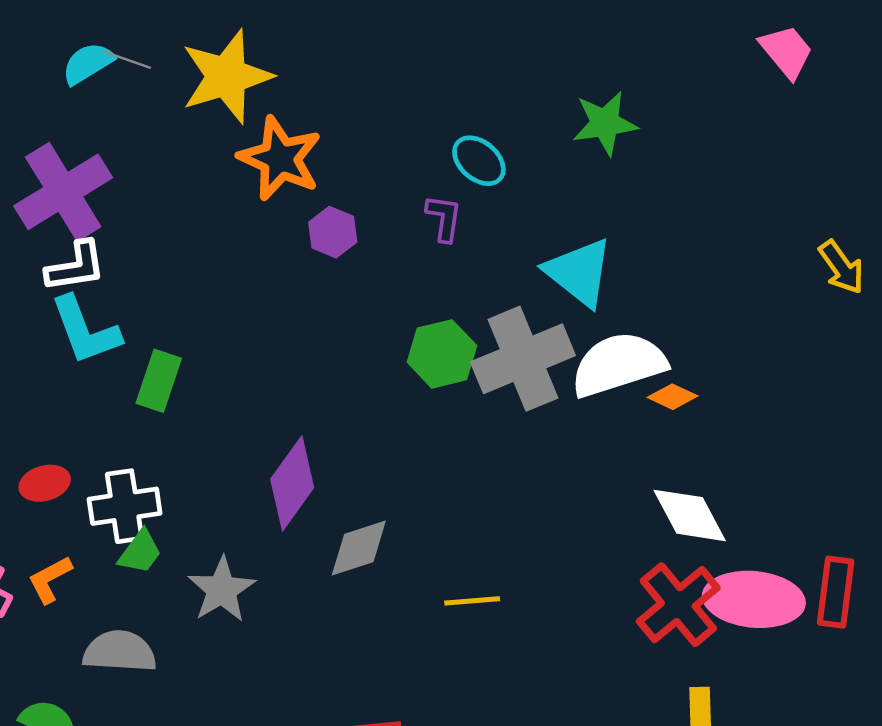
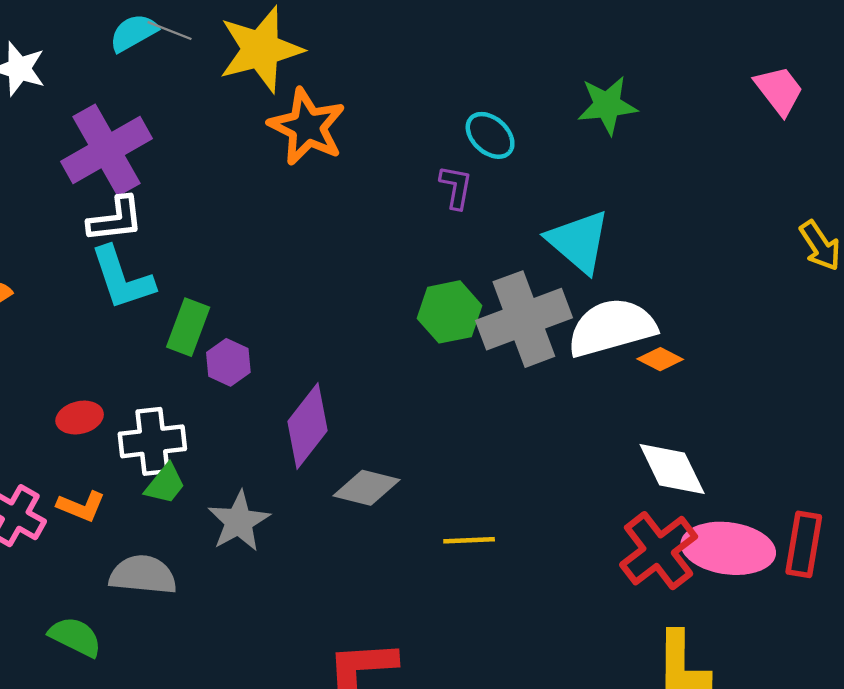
pink trapezoid: (786, 52) -> (779, 90), moved
purple hexagon: (333, 232) -> (228, 362), moved
gray diamond: (359, 548) -> (366, 488), turned 30
orange L-shape: (50, 579) -> (81, 506), turned -132

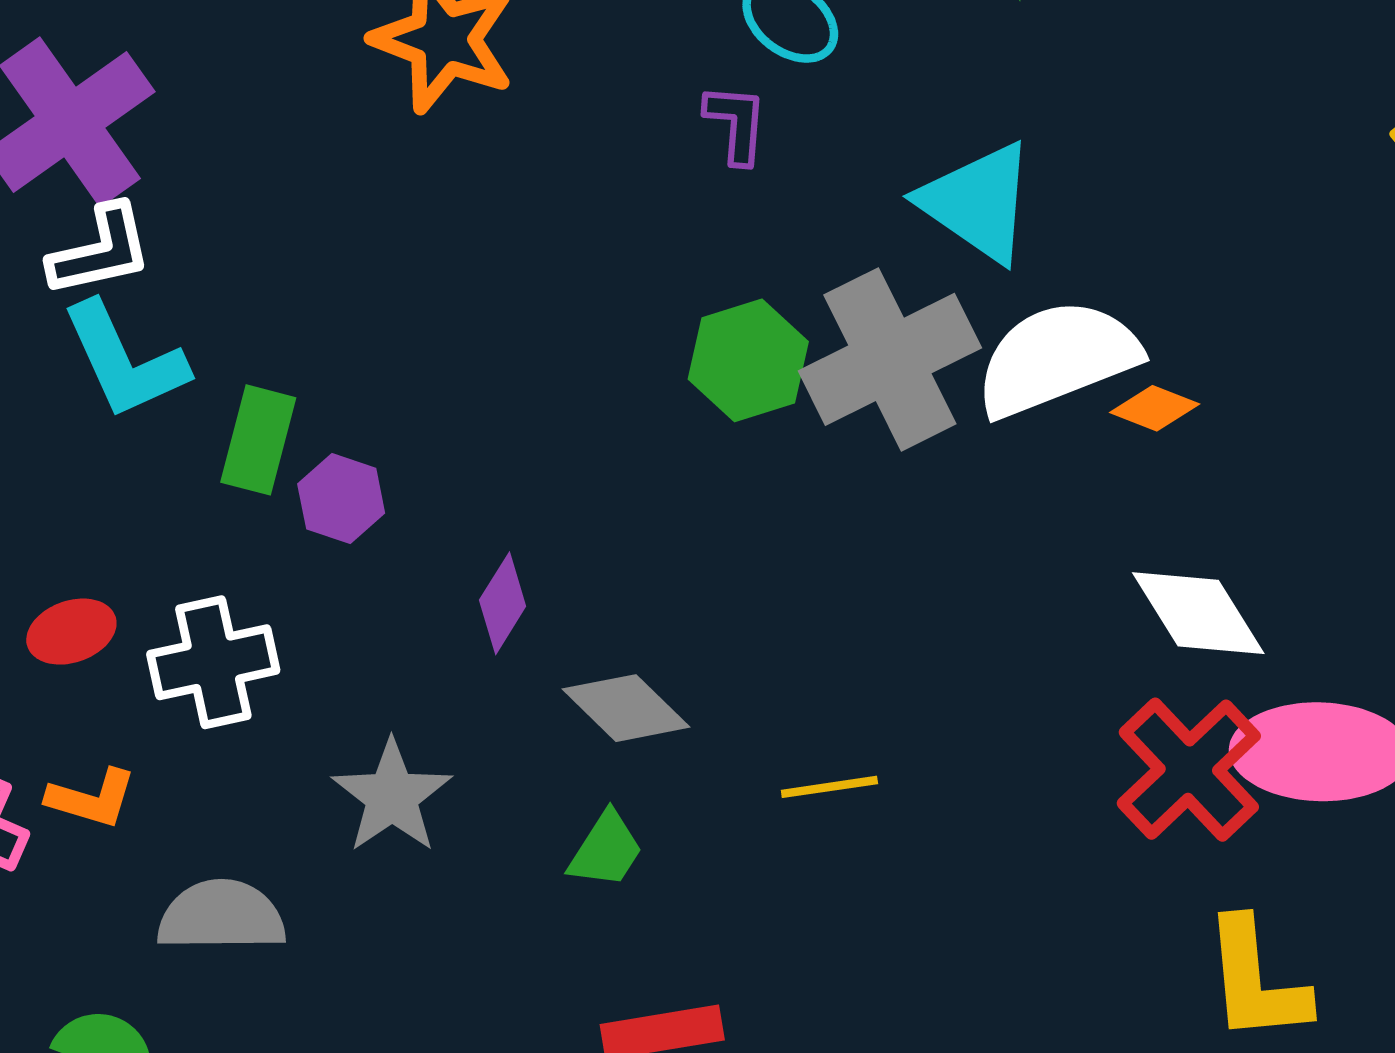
purple diamond: (307, 426) -> (503, 603), size x0.6
green trapezoid: (165, 484) -> (606, 850), moved
gray diamond: (366, 488) -> (626, 708), turned 36

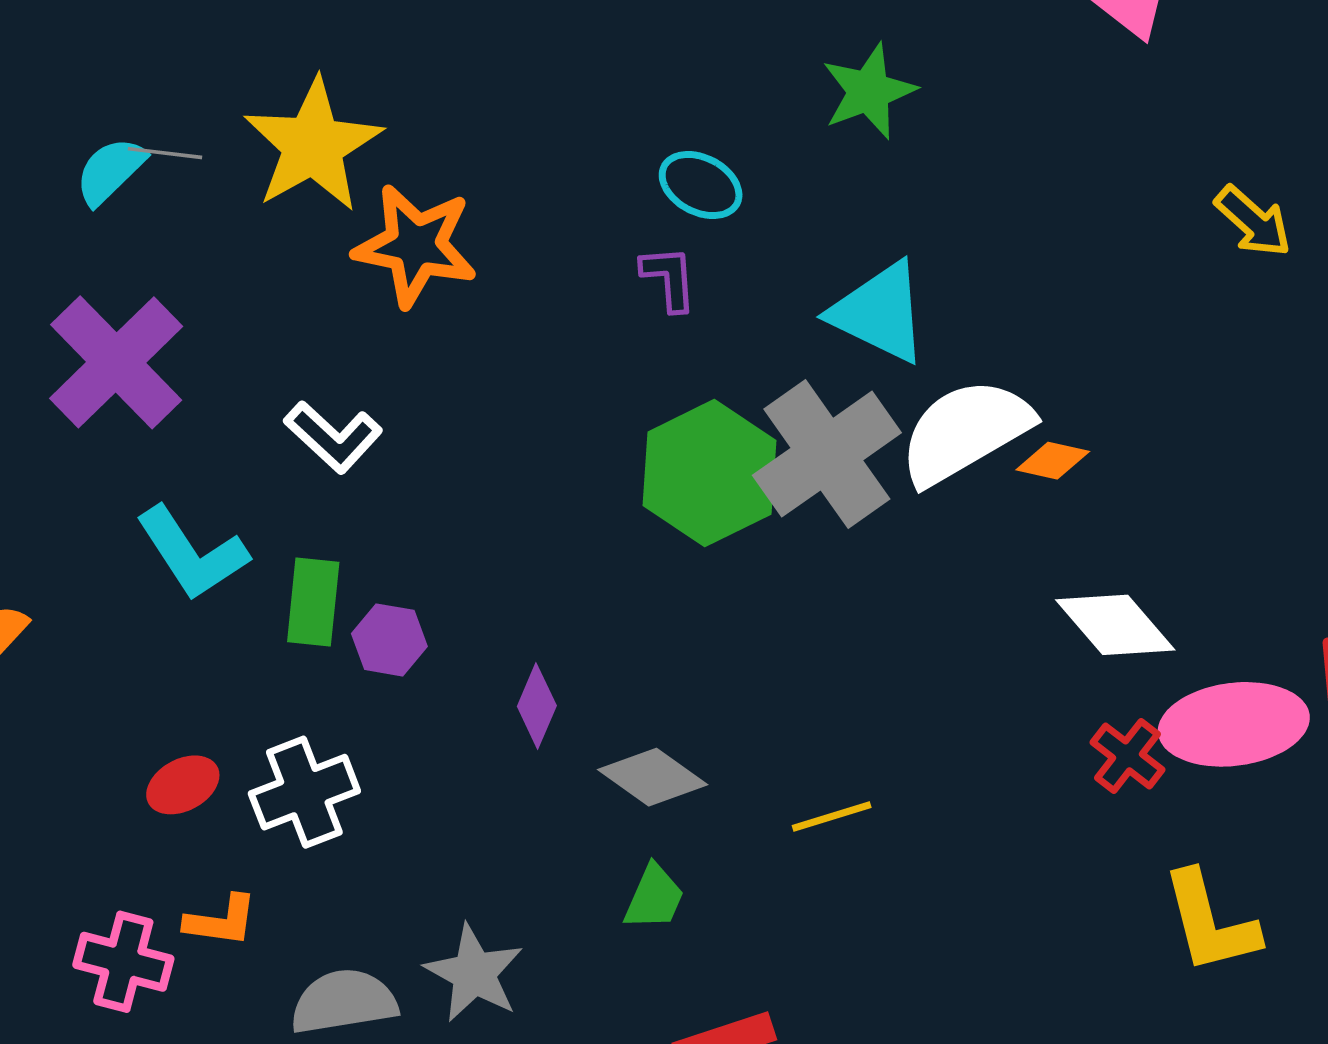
white L-shape: (100, 251) -> (333, 437), moved, turned 64
green hexagon: (748, 360) -> (709, 473), size x1.4
red cross: (1189, 770) -> (1127, 756), size x0.6
gray star: (392, 796) -> (474, 973), moved

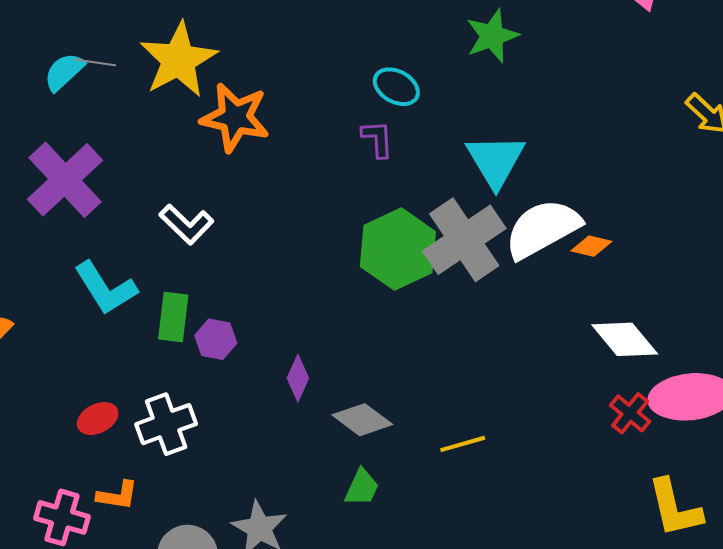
cyan triangle: (879, 312) -> (496, 161), turned 32

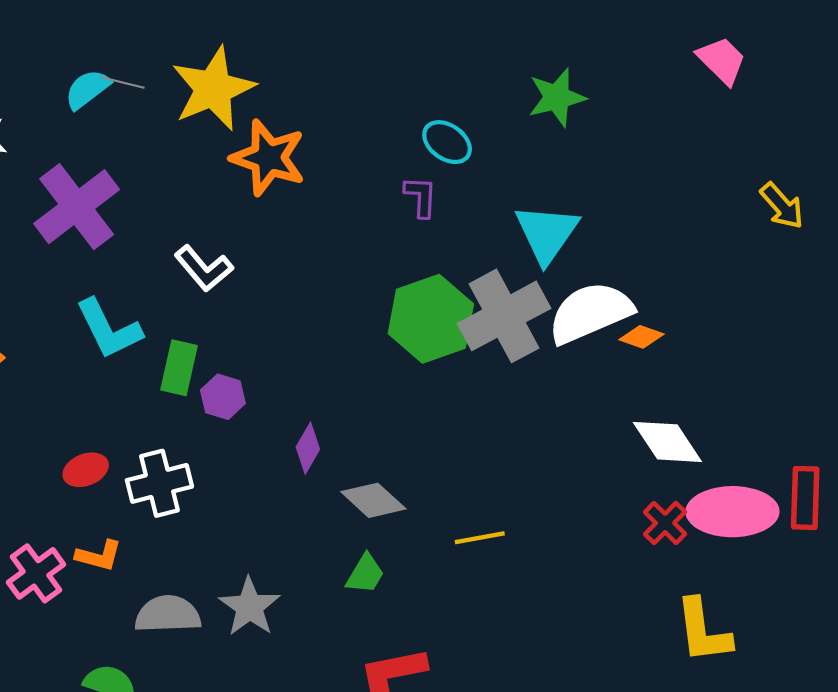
pink cross: (62, 517) -> (36, 573), turned 32

